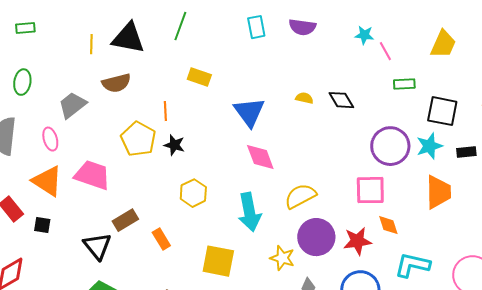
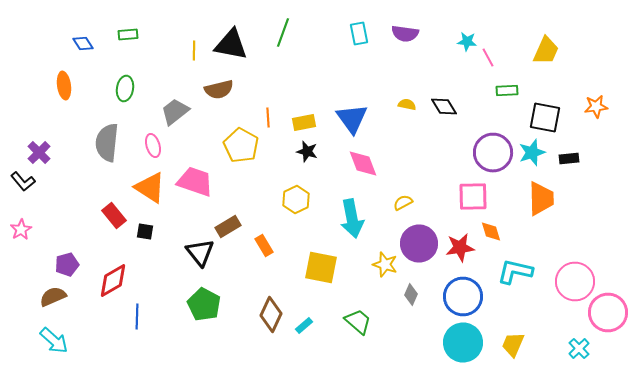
yellow rectangle: (199, 77) -> (304, 122), moved, turned -30
black star: (174, 145) -> (307, 152), moved
yellow semicircle: (300, 196) -> (403, 202), size x0.6

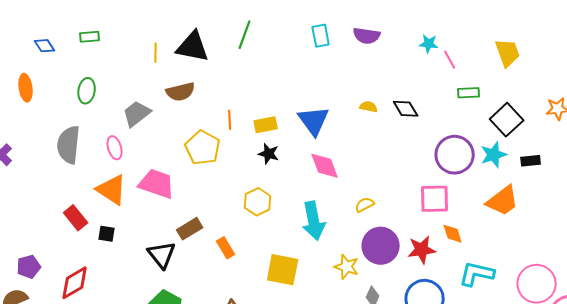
yellow trapezoid: (546, 50) -> (508, 53), turned -44
black square: (545, 118) -> (507, 120), turned 36
orange trapezoid: (541, 198) -> (503, 201), turned 54

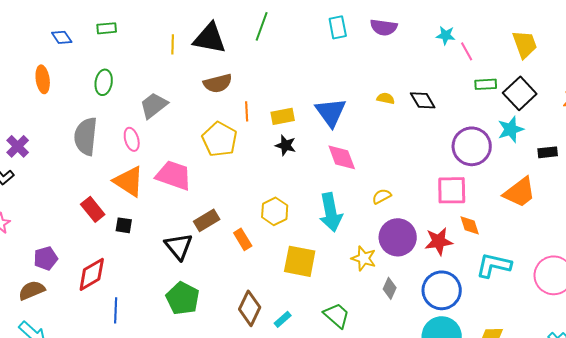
brown semicircle: (181, 92) -> (218, 83), moved
black square: (507, 120) -> (520, 93), moved
cyan star: (494, 155) -> (511, 129), moved
yellow hexagon: (258, 202) -> (275, 211), moved

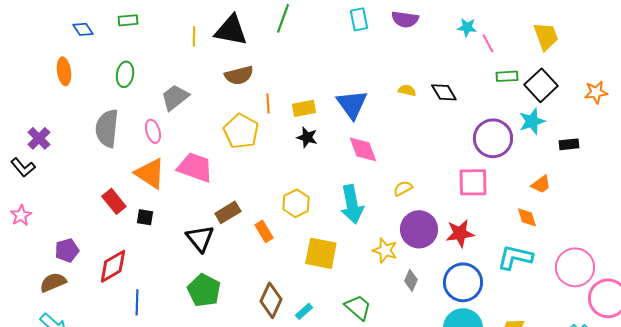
orange trapezoid: (520, 192) -> (541, 184), size x0.6
orange diamond: (470, 225) -> (527, 217), moved

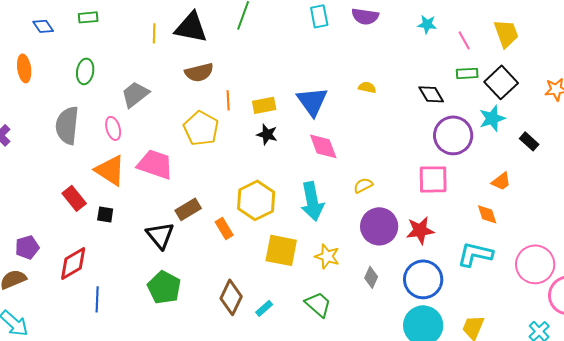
pink line: (488, 43) -> (464, 40), moved
black diamond: (444, 92) -> (431, 94), moved
black rectangle: (569, 144) -> (529, 141), turned 48
yellow hexagon: (296, 203) -> (256, 200), size x1.4
yellow star: (385, 250) -> (327, 256), moved

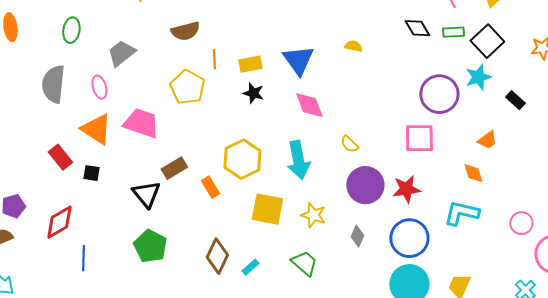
black diamond: (431, 94) -> (417, 28), moved
yellow semicircle: (363, 185) -> (349, 144), turned -108
pink circle: (535, 264) -> (521, 223), size x0.6

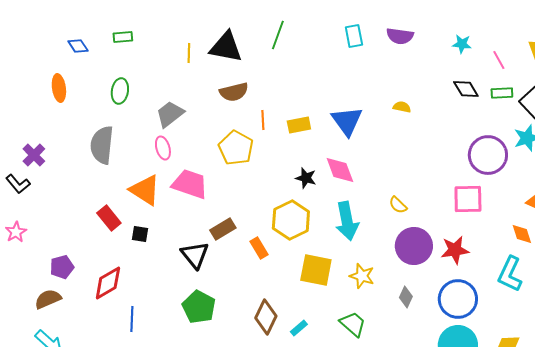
pink ellipse: (99, 87) -> (163, 148), moved
black star: (253, 93) -> (306, 178), moved
pink diamond: (309, 105) -> (340, 170), moved
cyan L-shape: (461, 213) -> (510, 274), turned -78

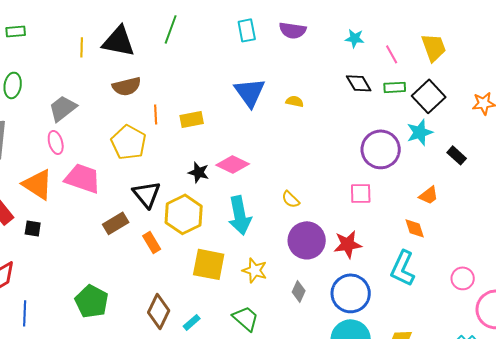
blue triangle: (347, 121) -> (250, 92), moved
pink diamond: (340, 170) -> (233, 164), turned -44
pink square: (468, 199) -> (361, 193), size x0.7
black triangle: (195, 255) -> (147, 194), moved

